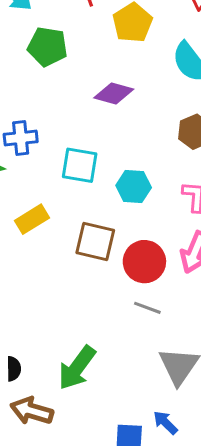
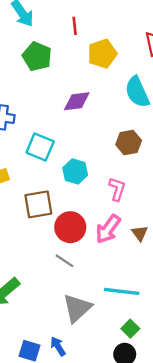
purple diamond: (114, 93) -> (77, 101), turned -36
brown square: (95, 242) -> (38, 204), turned -36

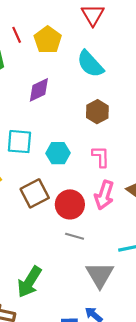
red line: (75, 26) -> (17, 35), moved

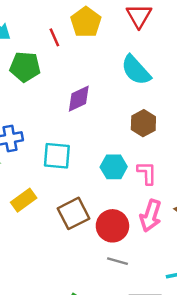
yellow pentagon: (48, 40) -> (86, 22), moved
cyan hexagon: (58, 153) -> (114, 167), moved

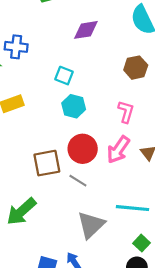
cyan square: (57, 156) -> (64, 76), moved, size x0.7
cyan hexagon: (114, 167) -> (74, 106), moved
brown square: (73, 213) -> (47, 163), moved

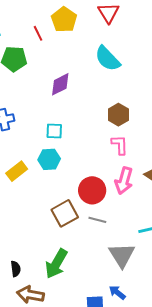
brown hexagon: (136, 68) -> (118, 115), moved
cyan hexagon: (74, 106) -> (49, 159), moved

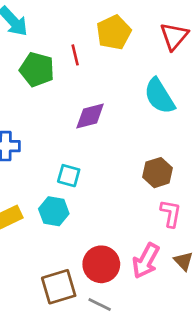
red line: (38, 33) -> (75, 55), moved
pink L-shape: (120, 145) -> (171, 213), moved

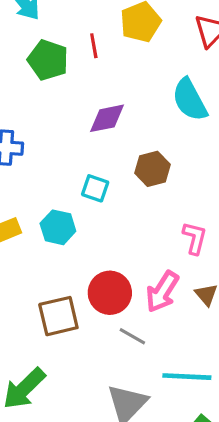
brown hexagon: (158, 173) -> (153, 169), moved
cyan square: (69, 176) -> (95, 188), moved
gray line: (100, 305) -> (132, 336), moved

